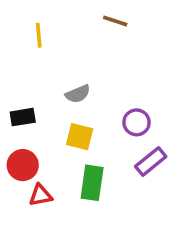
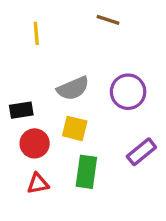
gray semicircle: (78, 94) -> (73, 88), size x1.4
purple circle: (137, 122) -> (128, 92), moved, size x1.4
red circle: (23, 165) -> (35, 143), moved

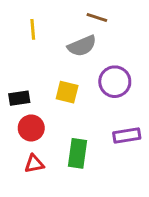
gray semicircle: (73, 88) -> (82, 46), moved
yellow square: (75, 128) -> (67, 92), moved
purple rectangle: (141, 152) -> (127, 135), turned 30

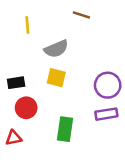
gray semicircle: (82, 46) -> (56, 49), moved
purple circle: (115, 82) -> (108, 85), moved
red triangle: (34, 164) -> (14, 138), moved

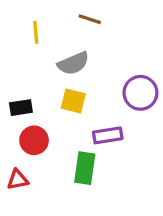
brown line: (81, 15) -> (90, 19), moved
purple circle: (108, 85) -> (140, 93), moved
purple rectangle: (106, 114) -> (108, 135), moved

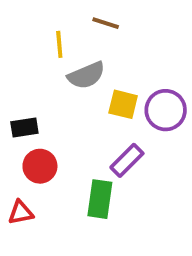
yellow line: (36, 32) -> (59, 44), moved
yellow square: (73, 101) -> (123, 104), moved
purple rectangle: (108, 135) -> (127, 160), turned -36

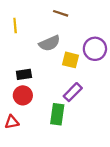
yellow line: (59, 44) -> (15, 26), moved
purple circle: (166, 110) -> (95, 49), moved
black rectangle: (24, 127) -> (24, 74), moved

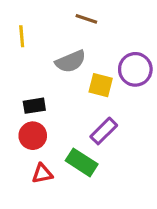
green rectangle: (57, 114) -> (82, 162), turned -65
red triangle: (12, 122) -> (42, 174), moved

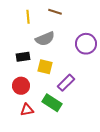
yellow line: (22, 36) -> (28, 17), moved
yellow square: (101, 85) -> (45, 67), moved
black rectangle: (34, 106) -> (23, 57), moved

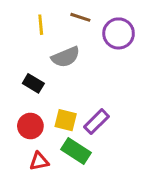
purple circle: (86, 44) -> (119, 33), moved
black rectangle: (23, 57) -> (33, 83), turned 40
yellow square: (45, 67) -> (66, 120), moved

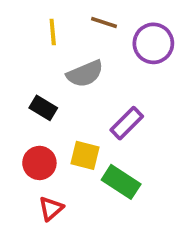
purple rectangle: (97, 122) -> (127, 123), moved
green rectangle: (76, 151) -> (121, 182), moved
red triangle: (39, 161) -> (51, 209), turned -30

